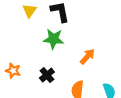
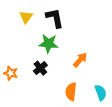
black cross: (47, 75) -> (40, 68), moved

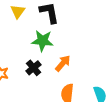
orange arrow: (80, 60) -> (63, 63), moved

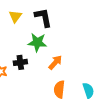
black cross: (34, 68) -> (20, 62), moved, turned 32

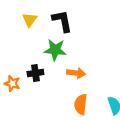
orange arrow: (55, 62) -> (76, 73), turned 56

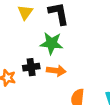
orange arrow: (76, 73) -> (56, 71), moved

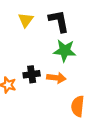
green star: (51, 43) -> (65, 51), moved

